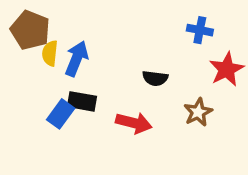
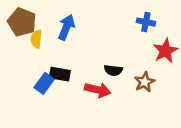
blue arrow: (77, 59) -> (66, 27), moved
black semicircle: (155, 78) -> (113, 70), moved

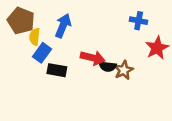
brown star: (145, 82) -> (124, 70), moved
blue rectangle: (44, 83) -> (42, 53), moved
red arrow: (98, 90) -> (93, 58), moved

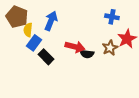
black rectangle: (57, 70) -> (46, 57), turned 35
brown star: (124, 70) -> (110, 48), moved

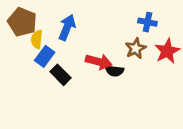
brown star: (110, 48) -> (136, 48), moved

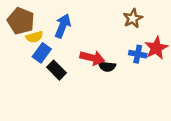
blue cross: (147, 22) -> (138, 54), moved
yellow semicircle: (37, 39) -> (34, 37), turned -112
brown star: (136, 48) -> (133, 18), moved

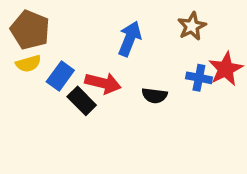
blue arrow: (63, 26) -> (130, 39), moved
yellow semicircle: (34, 37) -> (28, 64), moved
red arrow: (92, 58) -> (103, 83), moved

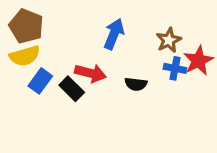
brown star: (192, 26) -> (169, 40), moved
yellow semicircle: (28, 64) -> (25, 56), size x1.4
blue rectangle: (60, 76) -> (40, 81), moved

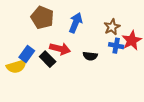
brown pentagon: (26, 26) -> (42, 18), moved
yellow semicircle: (25, 56) -> (16, 66), moved

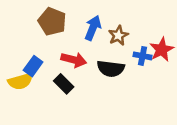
brown star: (112, 27) -> (118, 36), moved
black semicircle: (90, 56) -> (111, 69), size x1.5
black rectangle: (48, 59) -> (64, 84), moved

